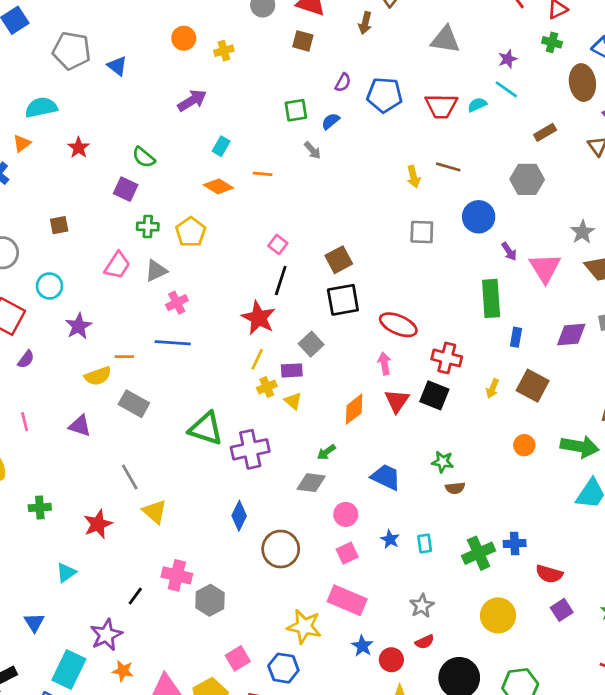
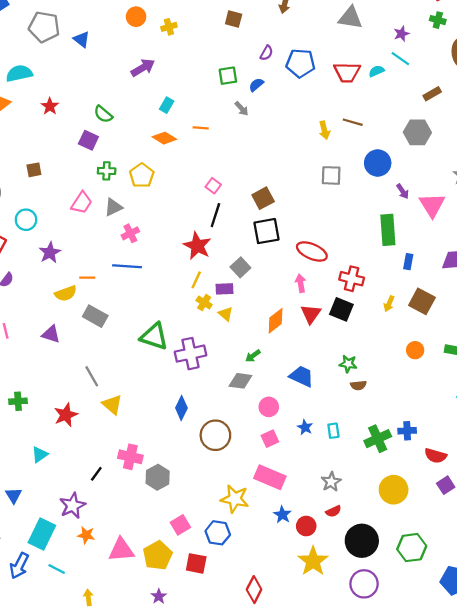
yellow cross: (267, 387) -> (204, 303), turned -35

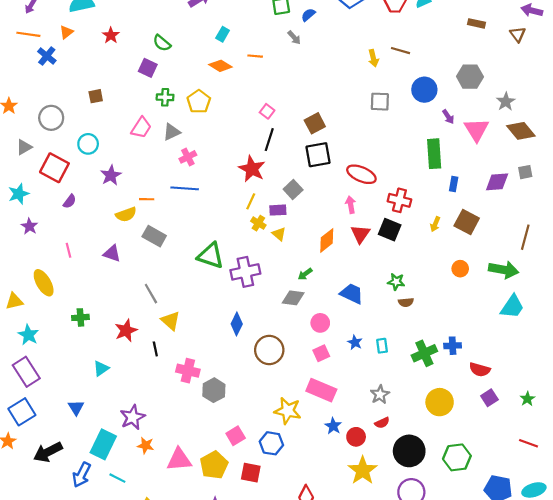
brown rectangle: (432, 94) -> (476, 23), turned 42
gray hexagon: (417, 132) -> (470, 77), moved
black line: (96, 474) -> (155, 349), moved, turned -48

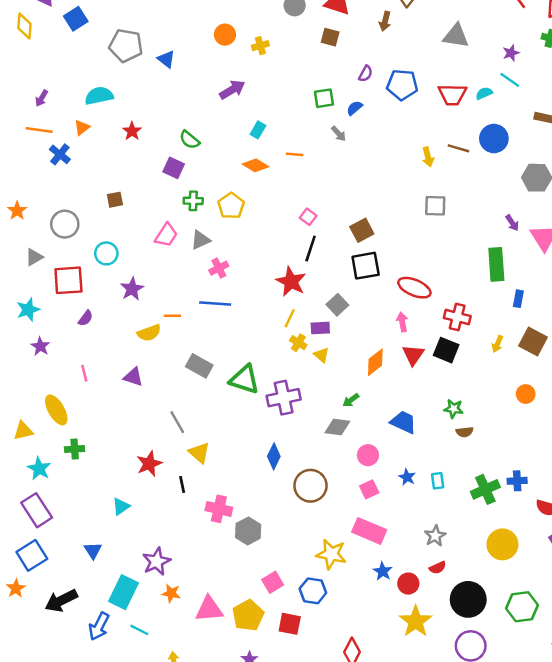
blue circle: (424, 90) -> (494, 139), moved
red square: (54, 168) -> (68, 280), turned -32
gray rectangle: (154, 236) -> (199, 366), moved
green cross: (80, 317) -> (75, 449), moved

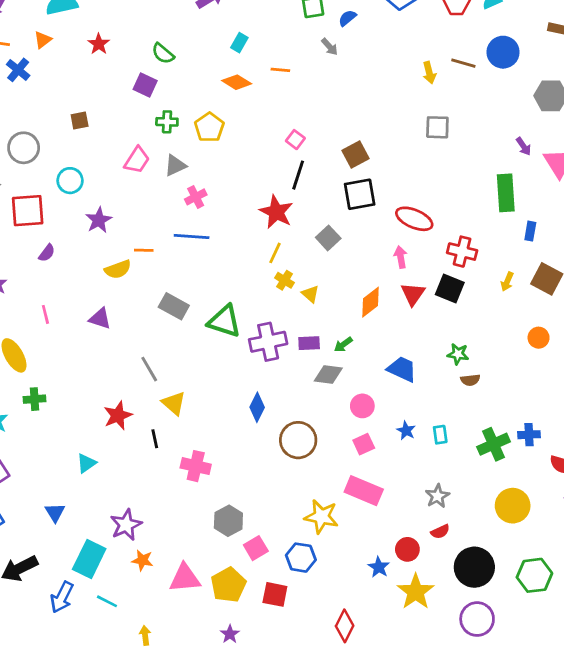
purple rectangle: (320, 328) -> (309, 343), moved
gray hexagon: (248, 531) -> (228, 521), moved
blue star: (383, 571) -> (379, 567), moved

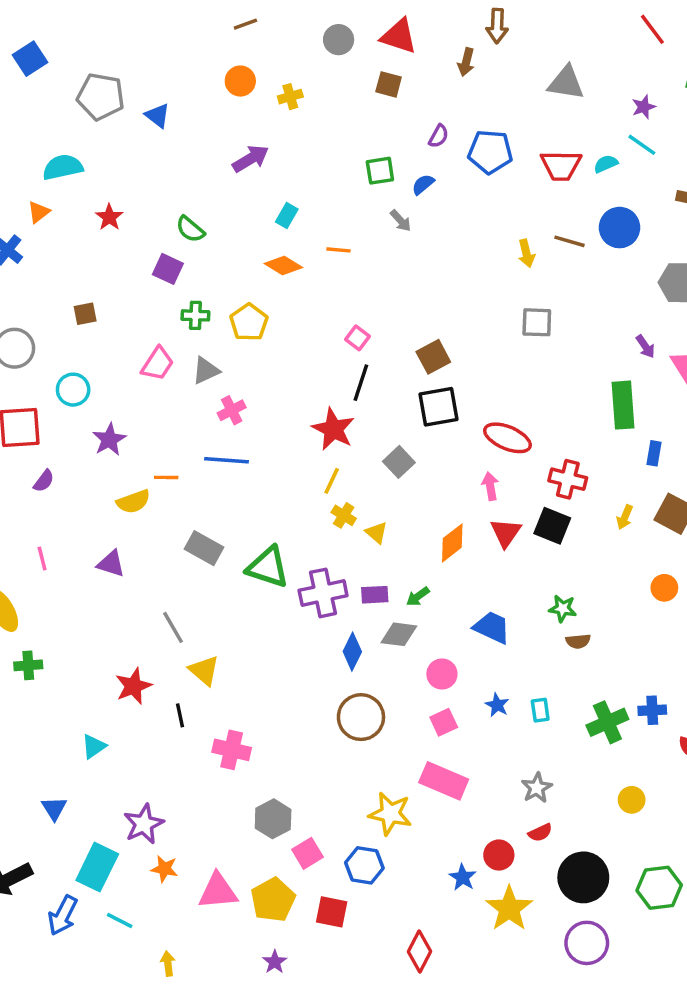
blue diamond: (257, 407) -> (352, 652), moved
yellow circle: (513, 506) -> (632, 800), size x0.6

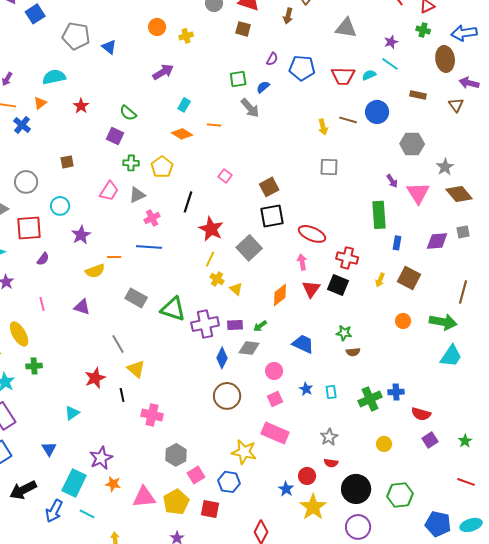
gray arrow: (401, 221) -> (250, 108), size x1.5
black line: (361, 383) -> (188, 202), moved
gray square: (399, 462) -> (249, 248), size x1.4
red semicircle: (540, 833) -> (331, 463), turned 32

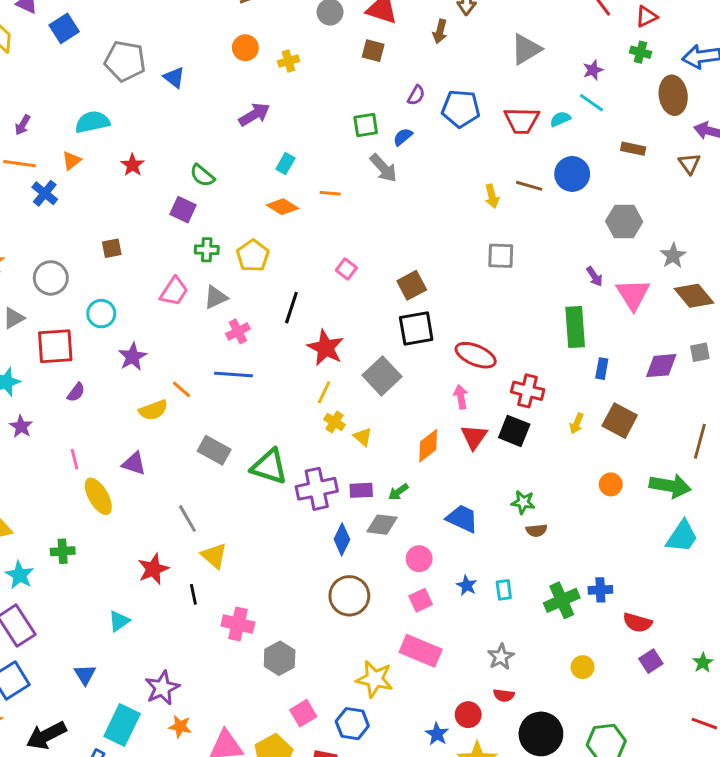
gray triangle: (346, 28) -> (526, 49), turned -40
orange line: (114, 257) -> (181, 389), turned 40
yellow ellipse: (19, 334) -> (98, 496), moved
gray hexagon: (176, 455) -> (280, 658), moved

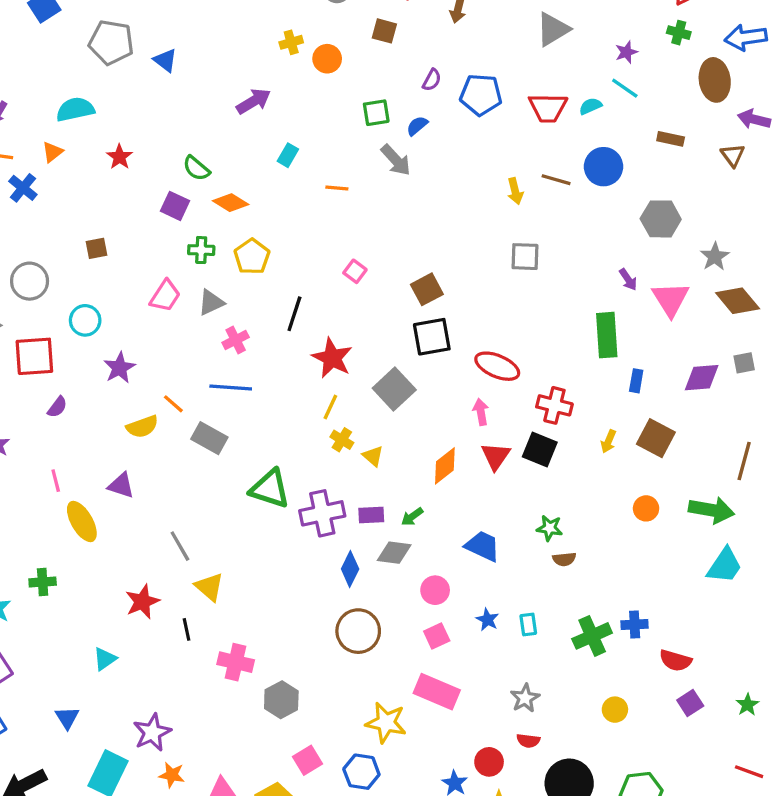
orange circle: (245, 48) -> (327, 59), moved
orange diamond: (282, 207) -> (231, 203), moved
gray rectangle: (214, 450) -> (209, 438), moved

